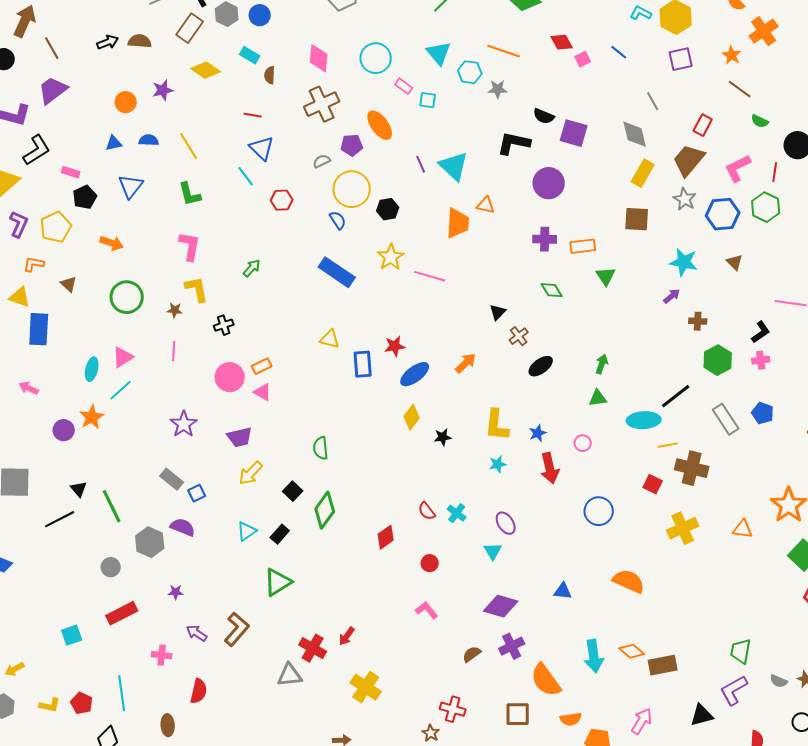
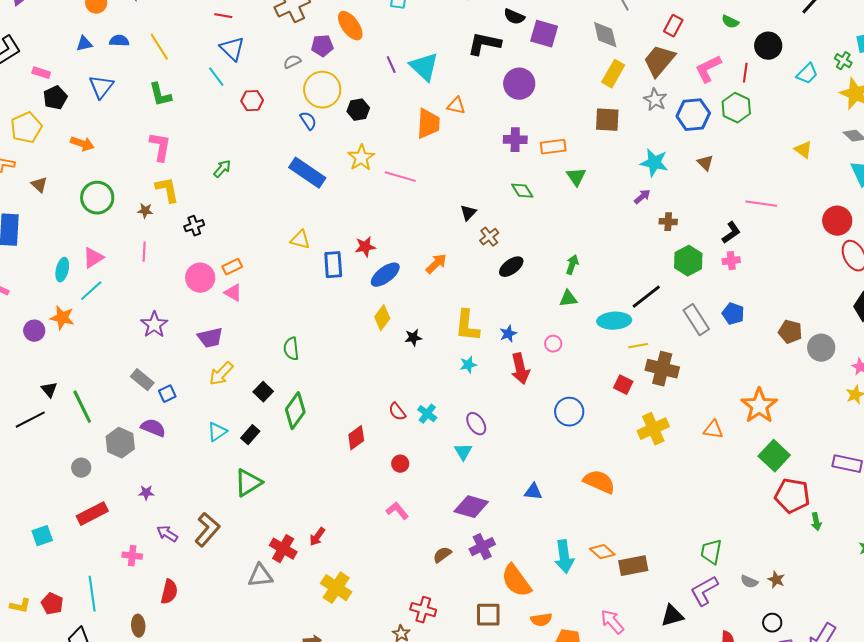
orange star: (92, 417) -> (62, 318), turned -30
pink arrow: (642, 721) -> (612, 622), turned -72

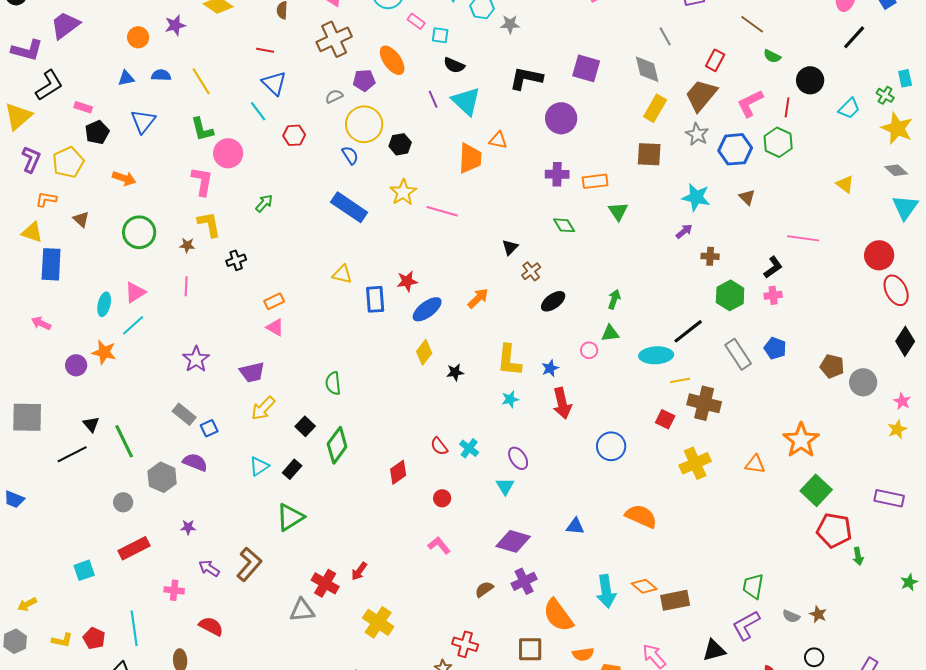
black semicircle: (514, 17) -> (454, 65), moved
pink circle: (200, 278) -> (228, 153), moved
pink circle: (553, 344) -> (589, 350), moved
red semicircle: (169, 592) -> (211, 626), turned -75

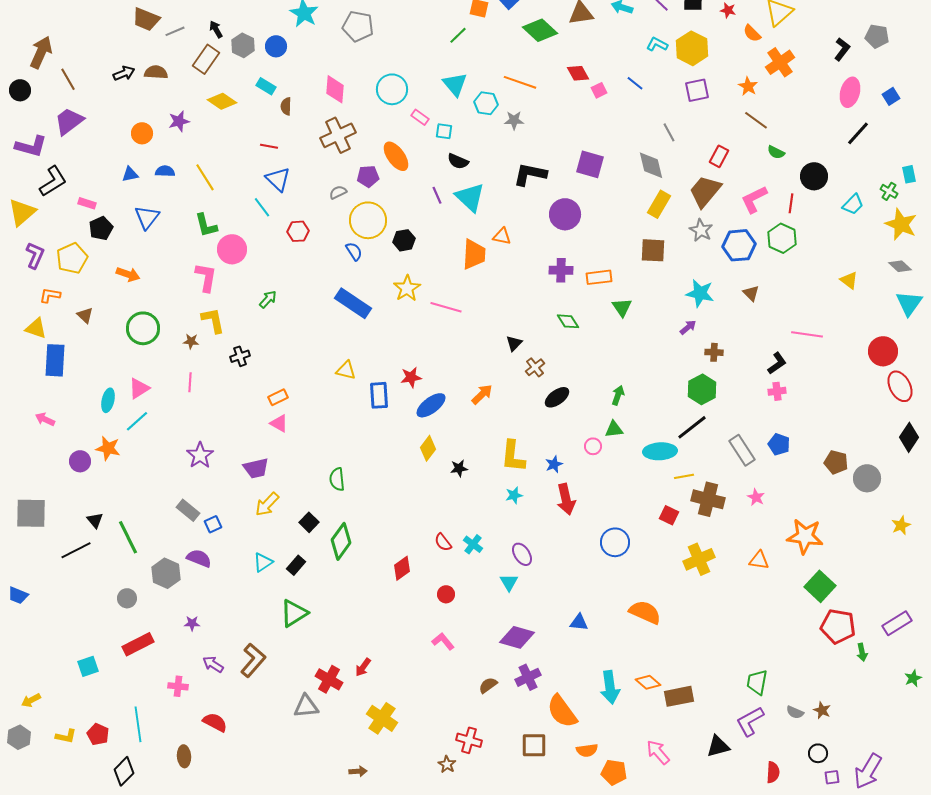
green hexagon: (730, 295) -> (702, 389), moved
pink star: (902, 401) -> (756, 497), moved
orange star: (801, 440) -> (805, 536), turned -30
purple rectangle: (889, 498) -> (897, 623), moved, turned -44

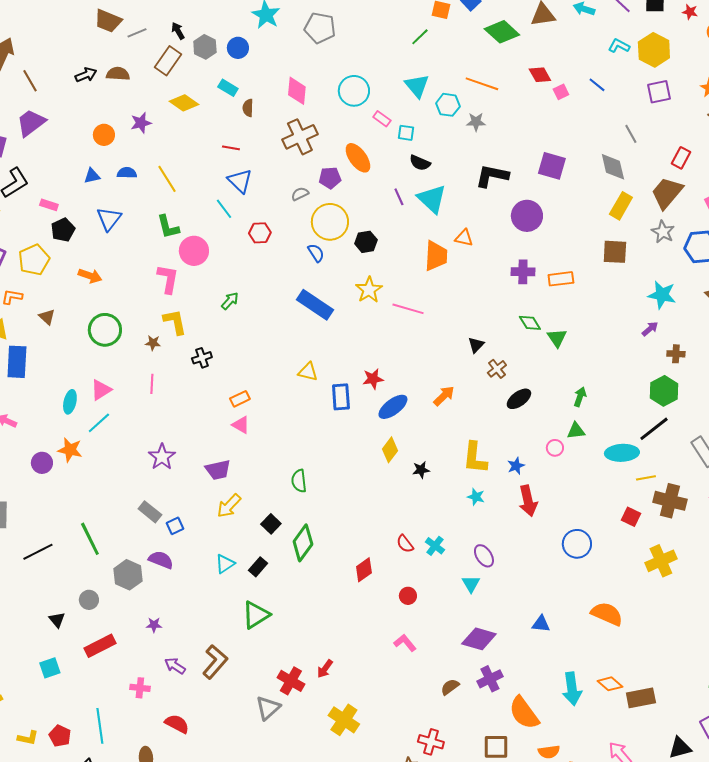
green triangle: (622, 307) -> (557, 338), moved
cyan star: (514, 495) -> (476, 497), turned 30
black triangle: (95, 520) -> (57, 620), moved
gray triangle: (306, 706) -> (268, 708), turned -36

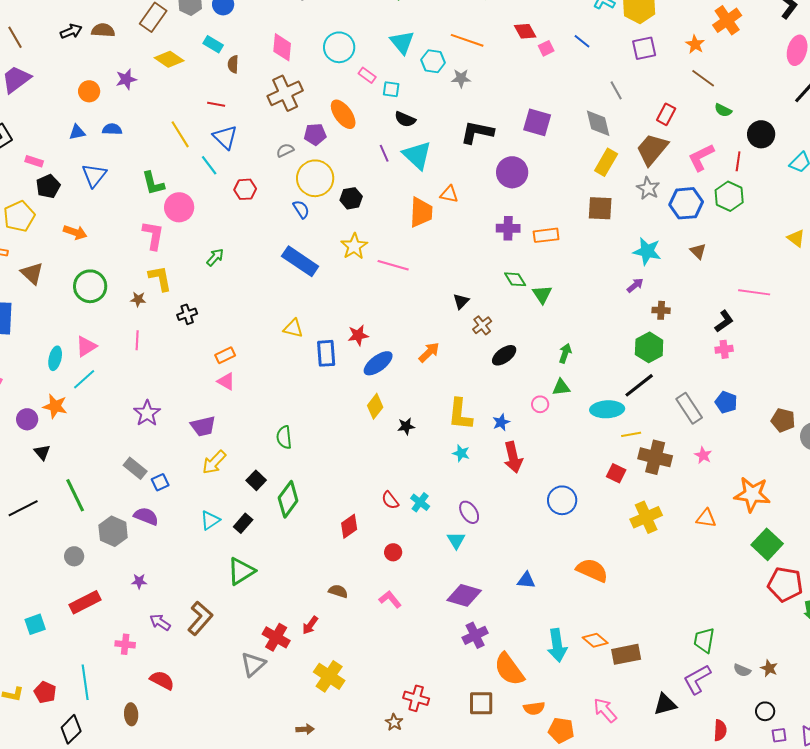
yellow line: (167, 179) -> (180, 134), moved
brown triangle: (47, 317) -> (32, 273), size x1.4
black triangle: (57, 620) -> (42, 452), moved
brown semicircle: (450, 687) -> (338, 591), moved, turned 54

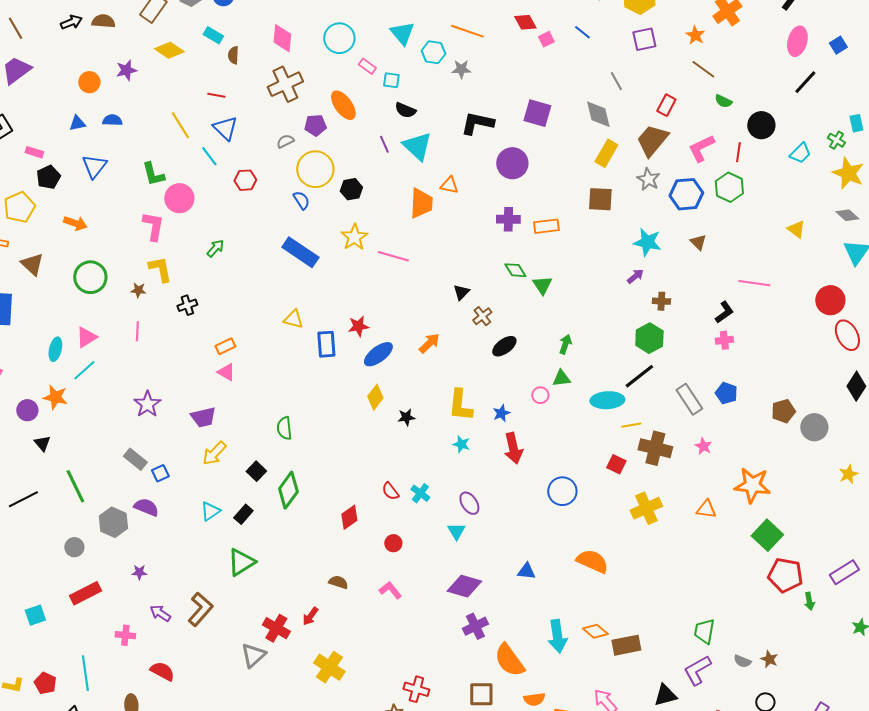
brown pentagon: (783, 420) -> (783, 411), turned -30

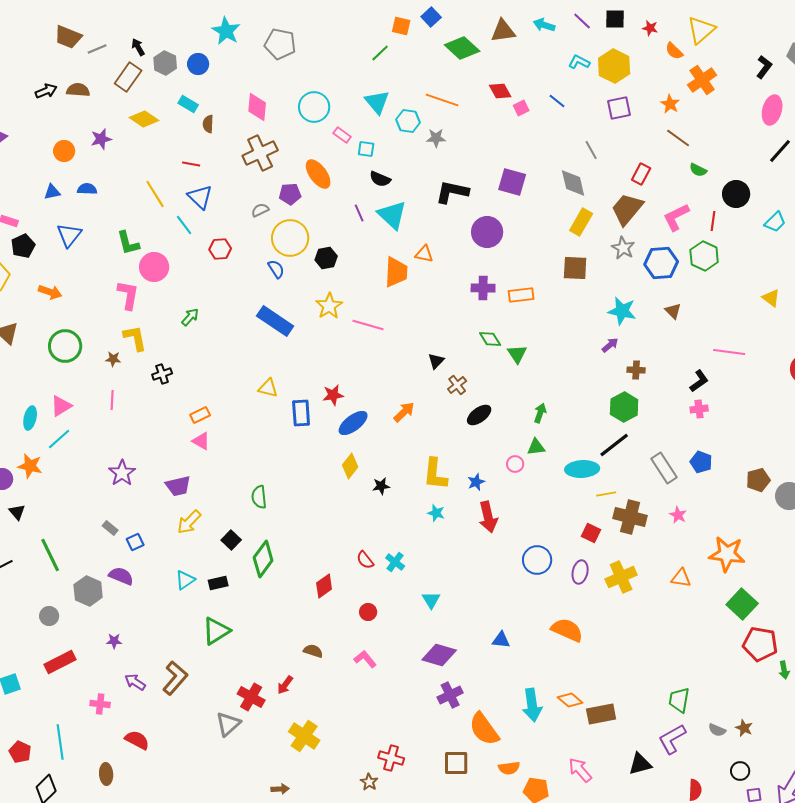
gray rectangle: (135, 459) -> (110, 528), size x0.7
purple ellipse: (469, 503) -> (580, 572), moved, turned 45
black rectangle: (243, 514) -> (218, 583), turned 36

